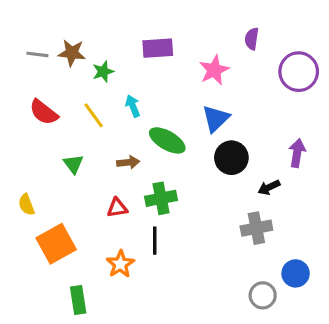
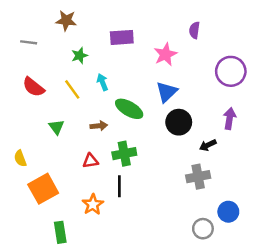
brown star: (72, 53) -> (66, 20), moved
purple circle: (299, 72) -> (231, 71), moved

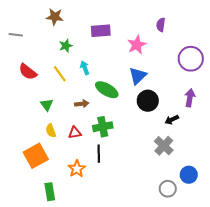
gray line: (29, 42) -> (16, 35), moved
yellow semicircle: (20, 158) -> (51, 131), moved
gray cross: (198, 177) -> (164, 146), turned -36

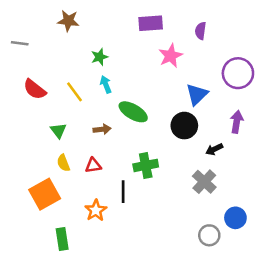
purple rectangle: (101, 31) -> (151, 23), moved
green star: (66, 46) -> (100, 57), moved
blue triangle: (138, 76) -> (197, 94), moved
green cross: (103, 127) -> (146, 165), moved

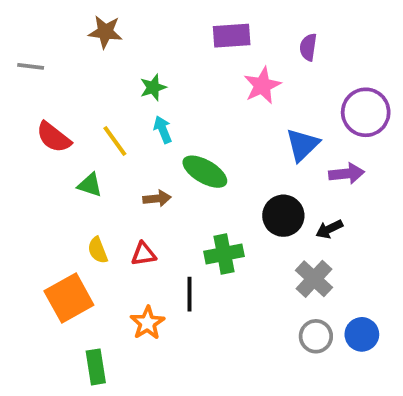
purple arrow: (237, 122) -> (347, 174), moved, turned 75
black circle: (184, 126) -> (283, 216), moved
green triangle: (58, 131) -> (90, 185), moved, turned -35
gray circle: (209, 235) -> (316, 336), moved

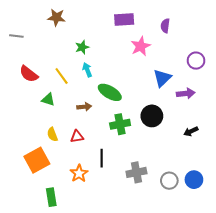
purple circle: (366, 112) -> (196, 61), size x0.7
black arrow: (329, 229) -> (191, 131), moved
green cross: (224, 254) -> (120, 124), moved
gray cross: (314, 279) -> (136, 172), moved, turned 36

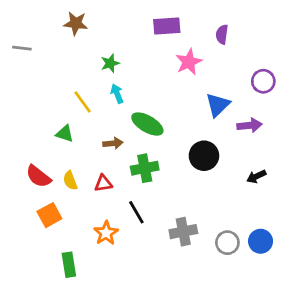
red semicircle: (29, 74) -> (38, 176), moved
green cross: (120, 124) -> (145, 168), moved
black line: (102, 158) -> (136, 212), turned -30
orange square: (37, 160) -> (49, 215), size x0.7

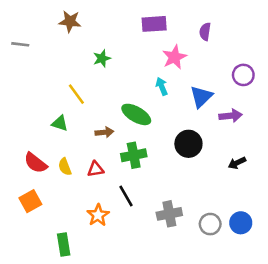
cyan arrow: (117, 94) -> (162, 86), moved
orange square: (49, 215) -> (30, 201), moved

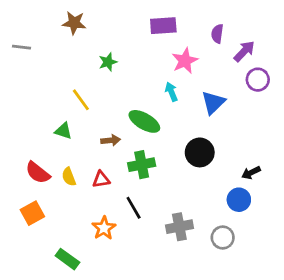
purple arrow: (231, 116) -> (244, 51), moved, turned -40
blue circle: (241, 223) -> (239, 200), moved
green rectangle: (64, 244) -> (67, 259), turned -45

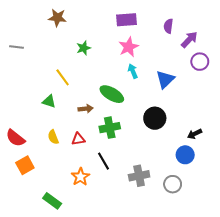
gray line: (22, 47) -> (17, 47), moved
pink star: (185, 61) -> (129, 47), moved
red semicircle: (38, 173) -> (15, 138), moved

